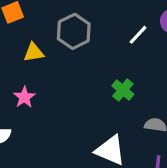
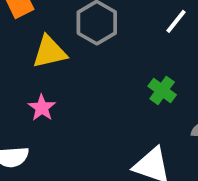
yellow triangle: (34, 52) -> (49, 52), size x1.4

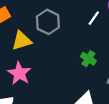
pink star: (42, 108) -> (19, 73), size x1.5

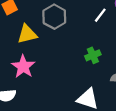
green cross: (88, 59) -> (93, 55), turned 32

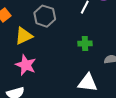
green cross: (93, 55) -> (85, 44), turned 32

